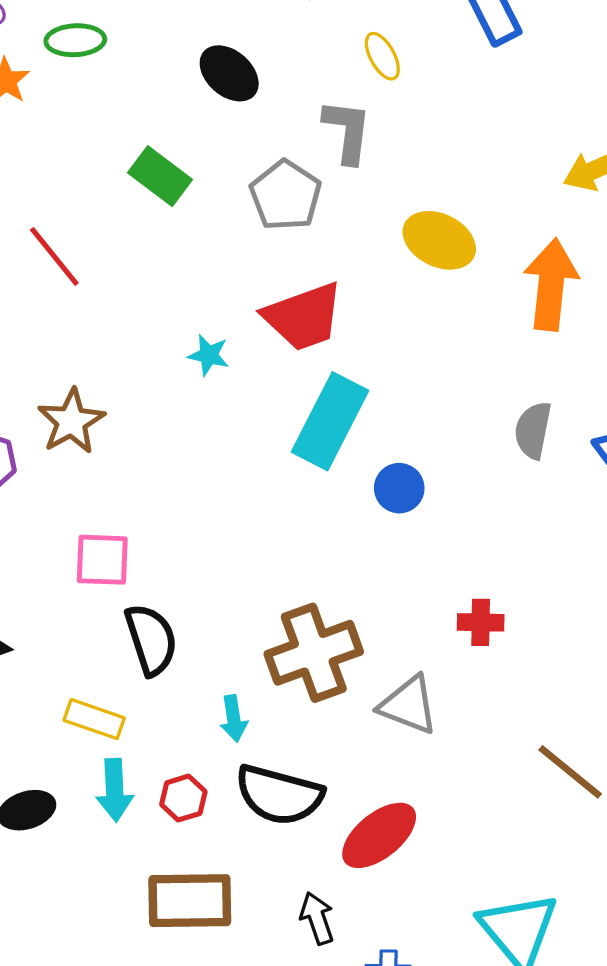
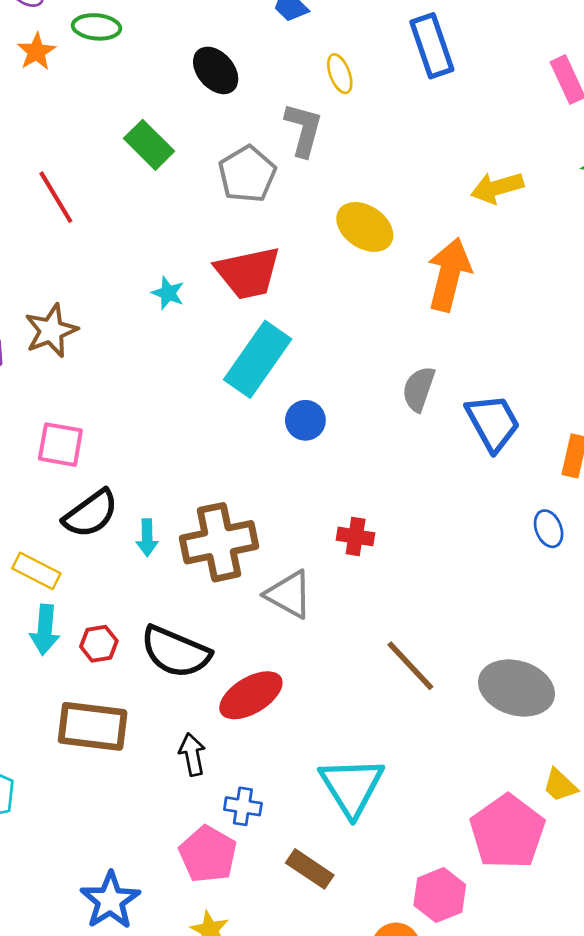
black semicircle: (151, 640) -> (91, 514), turned 64
cyan arrow: (234, 718) -> (147, 538), moved

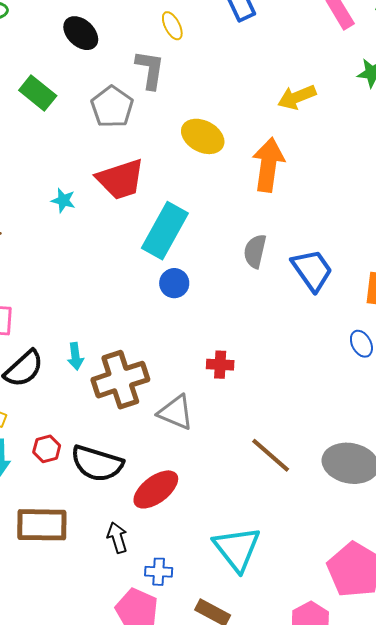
cyan rectangle: (258, 359) -> (165, 231), moved
cyan arrow: (147, 538) -> (75, 356), moved
red hexagon: (99, 644) -> (47, 449), moved

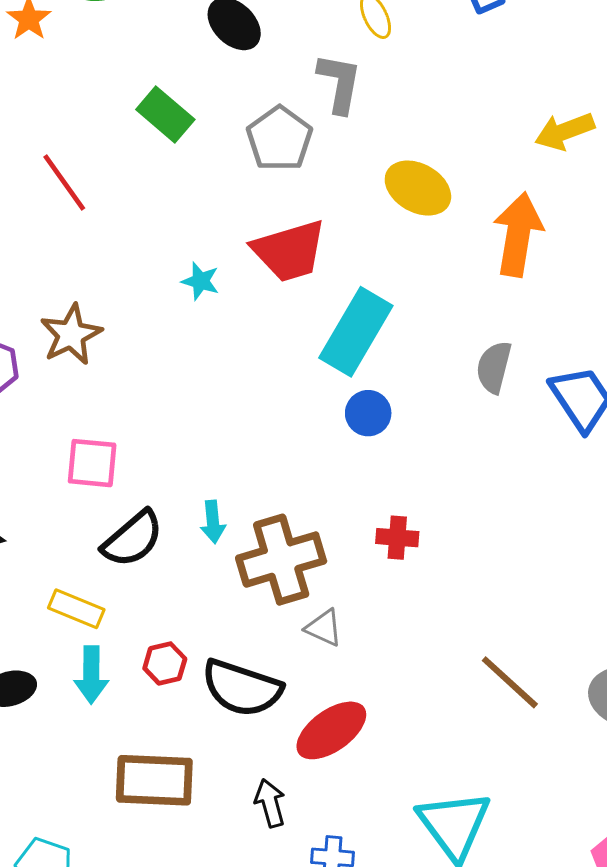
red cross: (220, 365) -> (397, 538), moved
gray triangle: (176, 412) -> (324, 628), moved, size x0.7

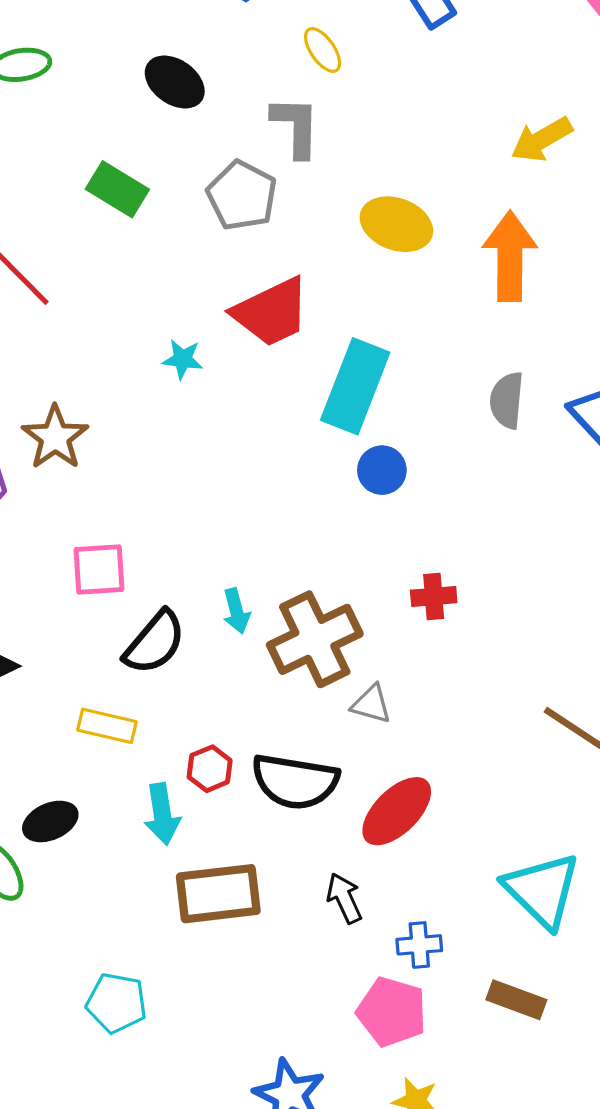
cyan arrow: (91, 675) -> (162, 814), moved

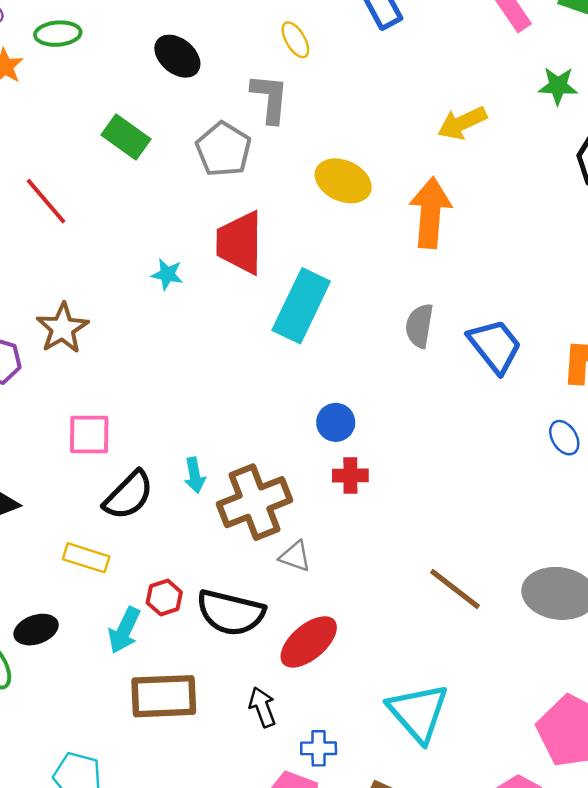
red trapezoid: (271, 312) -> (240, 243), turned 112
blue circle: (382, 470) -> (336, 422), moved
cyan arrow: (162, 814) -> (124, 630), turned 30

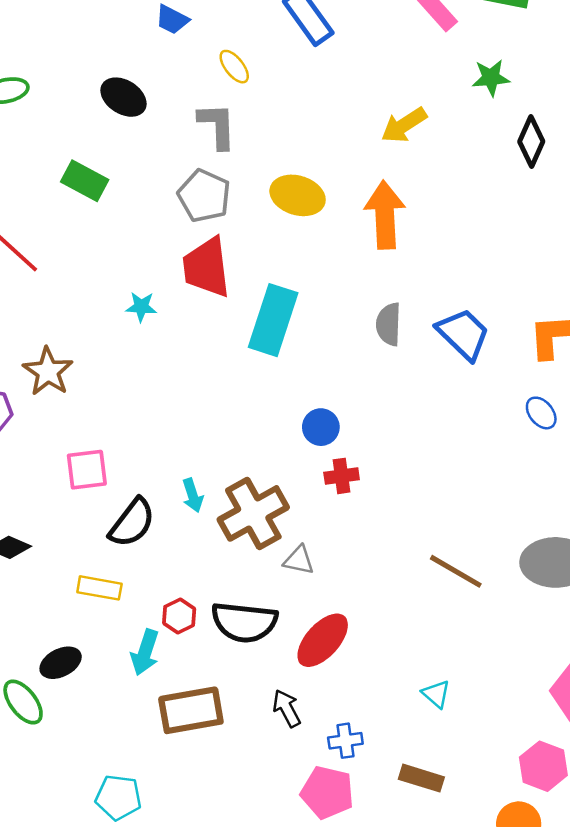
gray pentagon: (223, 149) -> (204, 196), moved
cyan triangle: (418, 713) -> (436, 694), size x0.5

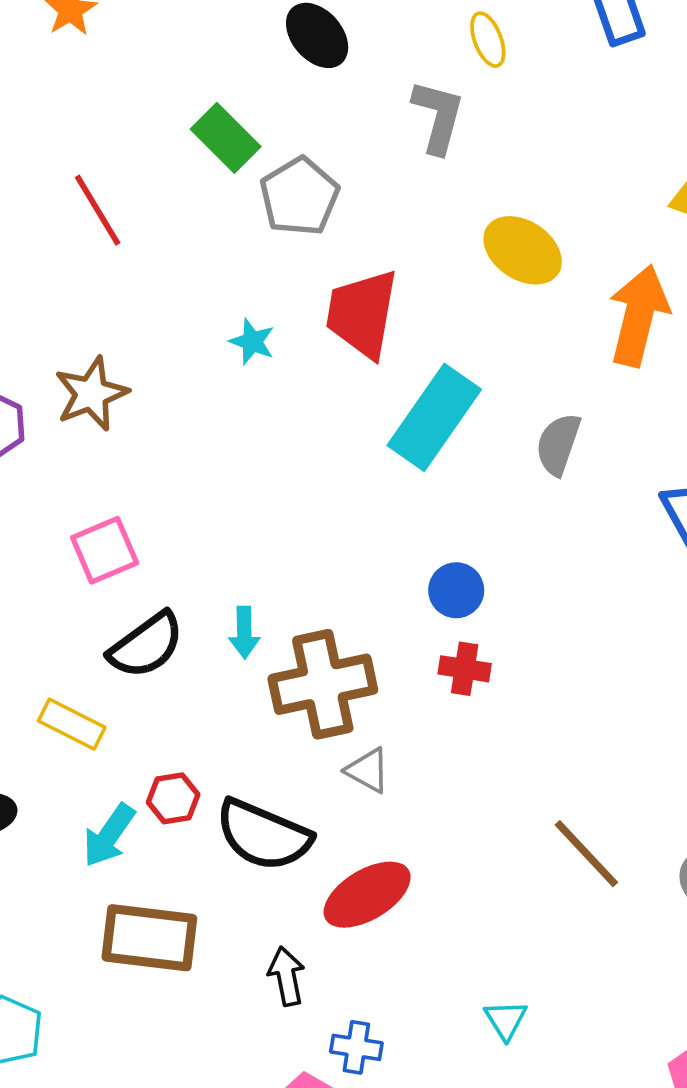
gray pentagon: (204, 196) -> (299, 197), moved
gray semicircle: (389, 324) -> (558, 444), moved
pink square: (87, 470) -> (105, 550), turned -33

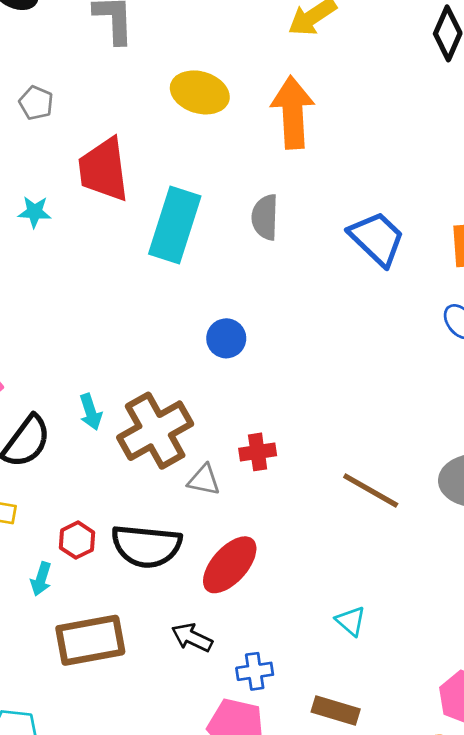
gray pentagon: (299, 197) -> (36, 103), size x0.6
red cross: (465, 669) -> (258, 452), moved
cyan arrow: (109, 835) -> (41, 579), size x0.7
black arrow: (287, 976) -> (192, 637), turned -36

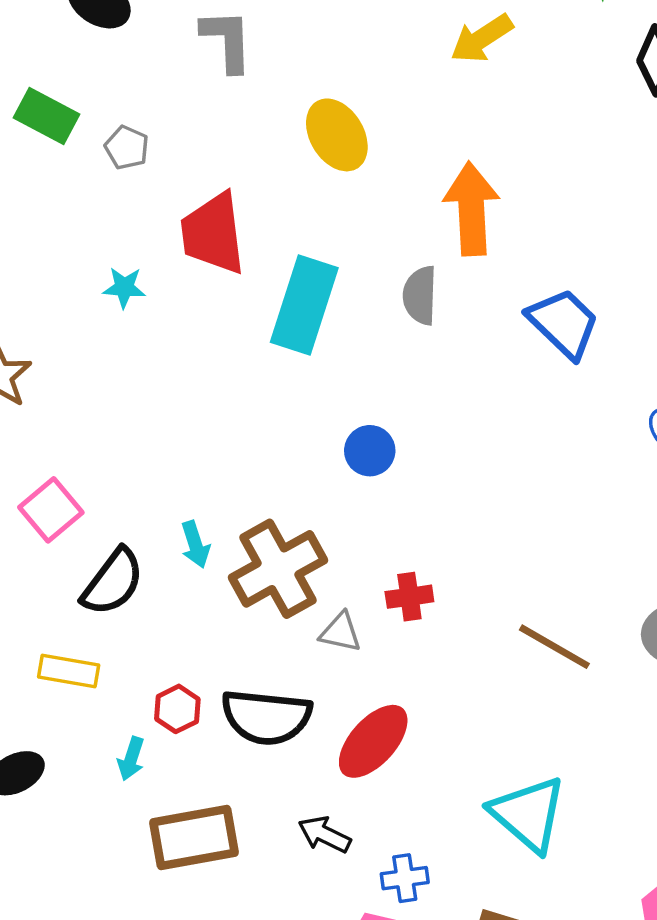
yellow ellipse: (200, 92) -> (337, 135), turned 42
orange arrow: (293, 112) -> (471, 209), moved
cyan triangle: (351, 621) -> (528, 814), size x2.0

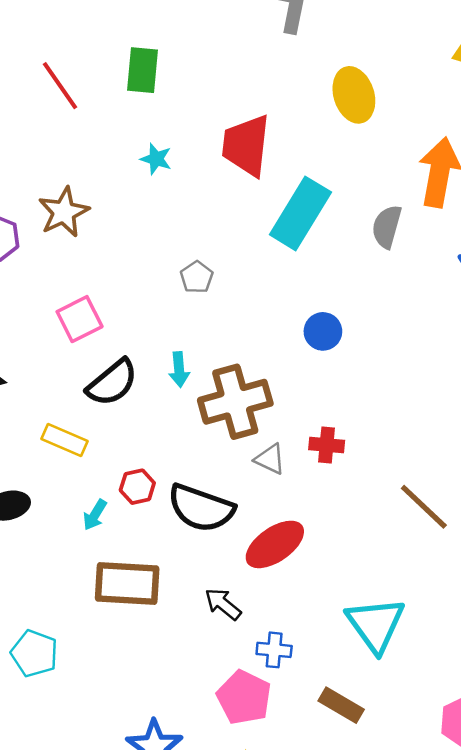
green rectangle: (46, 116) -> (143, 70), moved, turned 54
gray pentagon: (127, 148) -> (197, 277), moved
cyan star: (124, 288) -> (156, 159), moved

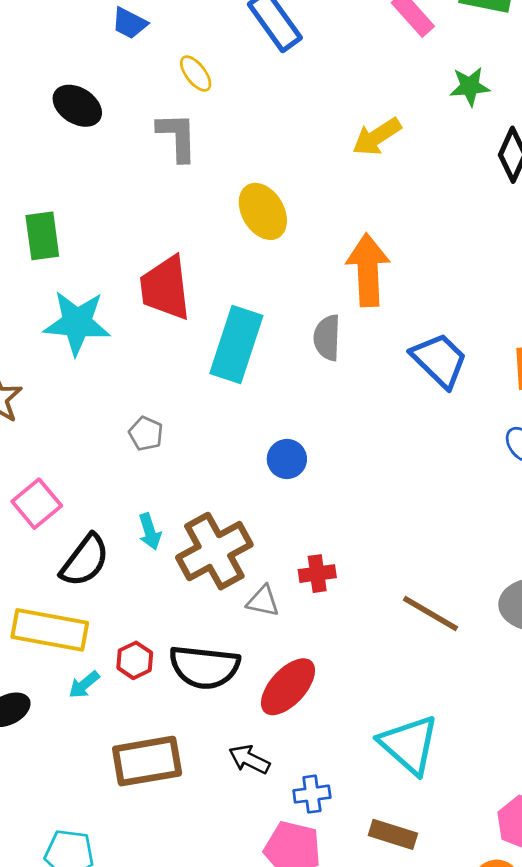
cyan star: (156, 159) -> (77, 323), size x2.0
yellow rectangle: (64, 440) -> (50, 630), size x1.6
cyan arrow: (95, 515) -> (84, 685), moved, turned 32

